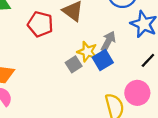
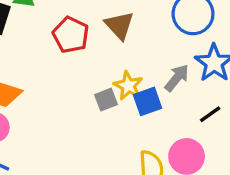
gray arrow: (108, 41) -> (177, 78), moved

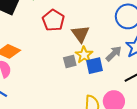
brown triangle: (119, 25) -> (80, 34), moved

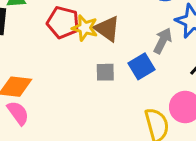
yellow star: (84, 55) -> (85, 28), moved
gray square: (70, 62) -> (105, 72), turned 32

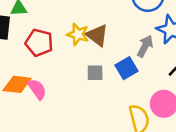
red pentagon: (63, 22) -> (39, 43), moved
pink semicircle: (18, 113) -> (37, 89), moved

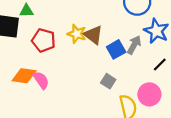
blue square: (126, 68) -> (116, 49), moved
gray square: (95, 73) -> (108, 81), moved, turned 32

